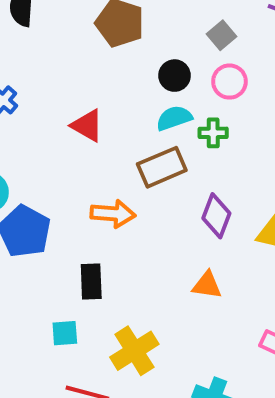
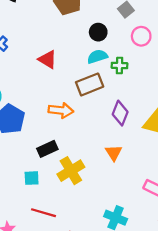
pink circle: (229, 82) -> (141, 36), moved
black rectangle: (91, 281) -> (47, 149), turned 66
orange triangle: (207, 285) -> (114, 153), turned 48
yellow cross: (134, 351) -> (71, 171), moved

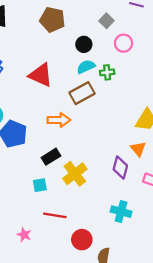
red triangle: (47, 59) -> (41, 75), size x1.4
purple diamond: (120, 113) -> (120, 167), moved
orange triangle: (114, 153) -> (138, 149), moved

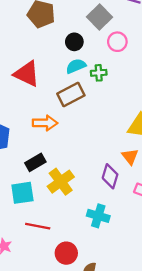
gray square: (106, 21) -> (99, 17), size x1.5
cyan square: (40, 185) -> (22, 193), size x1.5
cyan cross: (121, 212) -> (98, 216), moved

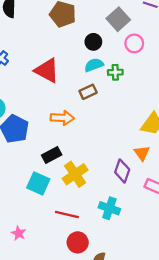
brown rectangle: (71, 95) -> (88, 92), size x0.7
cyan square: (22, 193) -> (38, 183), turned 30
red line: (38, 226) -> (67, 215), moved

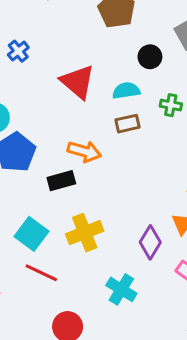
cyan semicircle: (94, 65) -> (126, 91), moved
black rectangle: (52, 155) -> (61, 181), moved
red line: (67, 215) -> (41, 273), moved

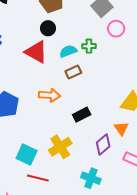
black circle: (150, 57) -> (48, 28), moved
green cross: (171, 105) -> (89, 46), moved
black rectangle: (61, 181) -> (82, 115), moved
purple diamond: (150, 242) -> (103, 145), turned 30

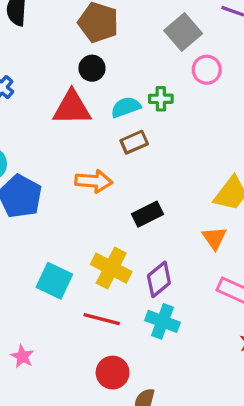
red triangle: (36, 52) -> (72, 108), turned -30
purple diamond: (103, 145) -> (159, 279), moved
yellow cross: (60, 147) -> (111, 268), turned -30
red line: (38, 178) -> (102, 319), moved

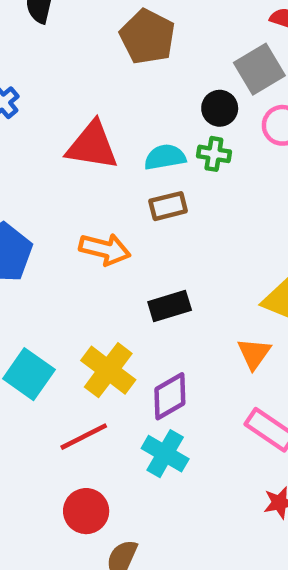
black circle: (92, 68) -> (220, 108), moved
red line: (102, 319) -> (84, 437), turned -51

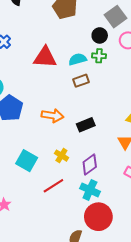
orange arrow: (105, 249) -> (52, 116), moved
yellow cross: (108, 370) -> (61, 156), size x0.6
red circle: (86, 511) -> (98, 217), moved, size x1.4

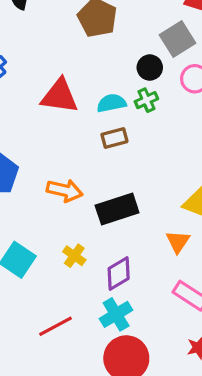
green cross: (99, 56) -> (146, 100), turned -32
black rectangle: (86, 125) -> (117, 209), size x1.4
red line: (53, 186) -> (56, 326), moved
cyan cross: (90, 190) -> (116, 314), turned 30

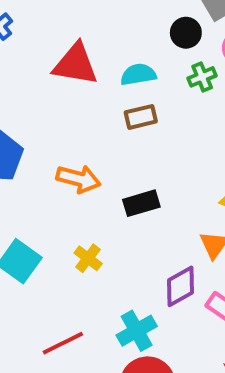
green cross: (146, 100) -> (202, 77), moved
black rectangle: (117, 209) -> (141, 203), size x0.7
purple diamond: (119, 273) -> (181, 286), moved

